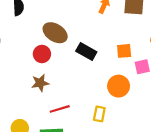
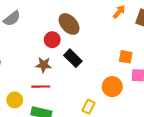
black rectangle: (86, 51) -> (73, 58), moved
red line: (60, 109) -> (41, 87), moved

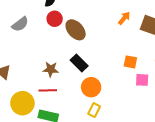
red circle: (52, 40) -> (55, 19), moved
orange circle: (112, 87) -> (91, 87), moved
yellow circle: (15, 100) -> (22, 103), size x1.5

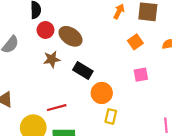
orange square: (130, 62) -> (135, 42), moved, turned -32
brown star: (51, 69) -> (52, 59), moved
pink square: (142, 80) -> (141, 75), moved

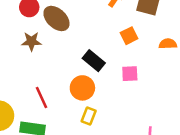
black rectangle: (83, 71) -> (94, 61), moved
red line: (57, 108) -> (42, 97), moved, turned 72

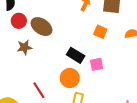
orange square: (129, 36) -> (100, 32), turned -32
pink square: (130, 74) -> (97, 64), moved

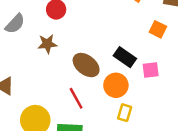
brown ellipse: (41, 27) -> (86, 65), moved
brown star: (24, 47) -> (47, 44), moved

